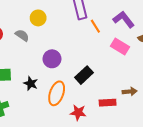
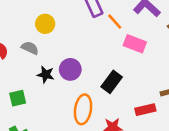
pink rectangle: (120, 46) -> (135, 44), moved
black star: (31, 84) -> (46, 75), moved

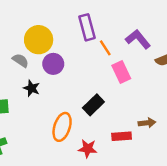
yellow circle: (45, 24) -> (39, 40), size x1.5
pink rectangle: (135, 44) -> (121, 72), turned 35
purple circle: (70, 69) -> (53, 64), moved

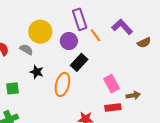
purple circle: (53, 64) -> (69, 41), moved
pink rectangle: (121, 72) -> (111, 84), moved
black rectangle: (93, 105) -> (79, 62), moved
orange ellipse: (62, 127) -> (62, 84), moved

